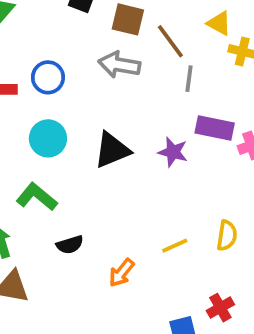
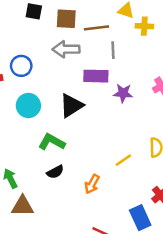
brown line: (170, 41) -> (96, 28), turned -50
purple rectangle: (215, 128) -> (96, 76), moved
purple star: (173, 152) -> (123, 93), moved
green L-shape: (37, 197) -> (52, 142), moved

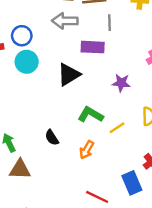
purple star: (123, 93) -> (121, 83), moved
cyan circle: (28, 106) -> (27, 62), moved
green L-shape: (52, 142) -> (91, 115), moved
black semicircle: (55, 172) -> (52, 138), turned 84

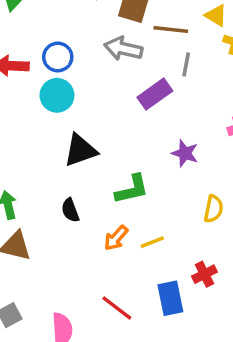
purple rectangle: (93, 47) -> (155, 94), turned -50
black triangle: (69, 75) -> (80, 150), moved
green L-shape: (91, 115) -> (132, 189), turned 125
yellow line: (117, 128) -> (152, 242), moved

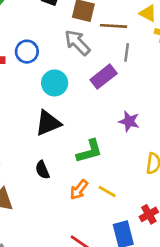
gray arrow: (123, 49) -> (77, 43), turned 36
cyan circle: (57, 95) -> (55, 83), moved
yellow line: (152, 242) -> (107, 192), turned 54

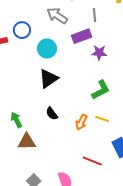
purple rectangle: (104, 77) -> (82, 36), turned 30
purple star: (129, 121) -> (99, 53), moved
green L-shape: (89, 151) -> (101, 90), moved

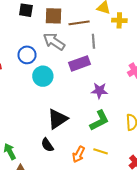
blue circle: (22, 30) -> (27, 55), moved
purple star: (99, 53) -> (99, 91), moved
black triangle: (48, 79) -> (57, 119), moved

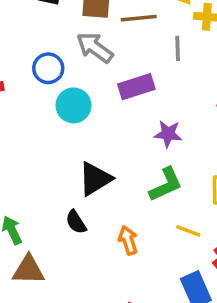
gray line: (93, 41) -> (178, 48), moved
yellow line: (101, 151) -> (188, 231), moved
orange arrow: (79, 154) -> (128, 240), turned 133

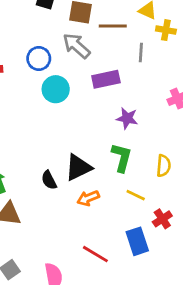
black triangle: (95, 179) -> (78, 167), moved
green L-shape: (166, 184) -> (122, 157), turned -56
orange arrow: (128, 240) -> (88, 198), turned -100

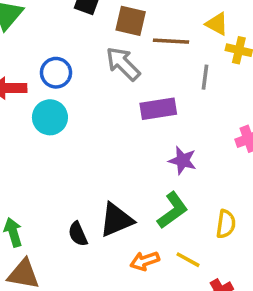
blue circle: (39, 58) -> (56, 73), moved
cyan circle: (56, 89) -> (50, 117), moved
green L-shape: (122, 157) -> (173, 210), turned 36
orange arrow: (88, 198) -> (145, 261), moved

